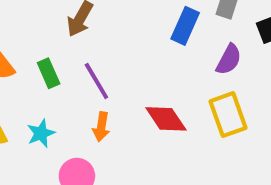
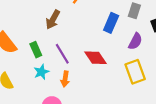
red diamond: (166, 119) -> (96, 58), moved
cyan star: (41, 133) -> (41, 72), moved

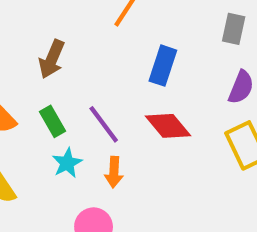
brown arrow: (53, 20) -> (52, 59), moved
blue rectangle: (111, 23) -> (163, 66), moved

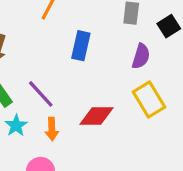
red diamond: (168, 126) -> (96, 116), moved, turned -44

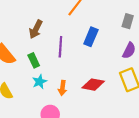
purple line: (41, 94) -> (60, 47), moved, turned 36

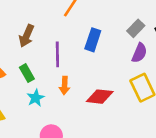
gray rectangle: (128, 21) -> (136, 28), moved, turned 32
orange arrow: (62, 88) -> (65, 86), moved

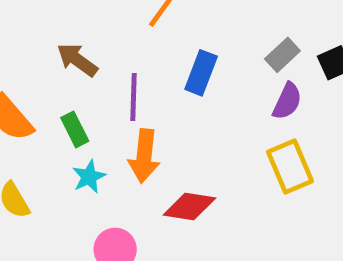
brown arrow: (26, 36) -> (77, 60), turned 100
orange arrow: (65, 86) -> (144, 156), size x1.5
red diamond: (100, 97) -> (189, 207), moved

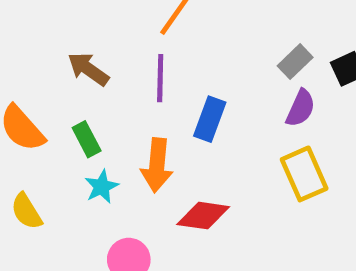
blue rectangle: (201, 73) -> (210, 119), moved
purple line: (134, 97) -> (160, 78), moved

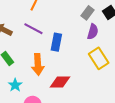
purple line: (160, 78) -> (33, 29), turned -54
cyan star: (102, 187) -> (15, 85), moved

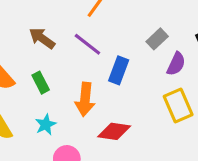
gray rectangle: (87, 13) -> (157, 39), moved

